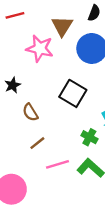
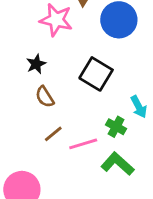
black star: (13, 85) -> (36, 64), moved
pink line: (57, 164) -> (83, 144), moved

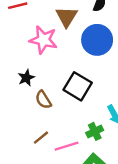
brown semicircle: (45, 97) -> (43, 100), moved
green cross: (116, 127) -> (95, 131), turned 35

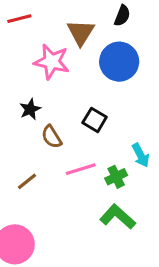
black square: (78, 86) -> (95, 120), size x0.7
brown line: (41, 138) -> (27, 181), moved
pink line: (67, 146) -> (81, 169), moved

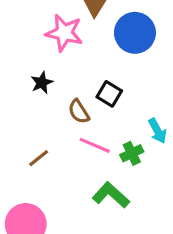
brown semicircle: (52, 137) -> (79, 112), moved
pink line: (81, 169) -> (95, 145), turned 40
green L-shape: (118, 217) -> (111, 195), moved

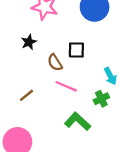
black square: (109, 94) -> (76, 50), turned -30
green cross: (132, 153) -> (101, 99), moved

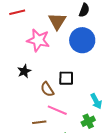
brown line: (27, 95) -> (39, 122), moved, turned 32

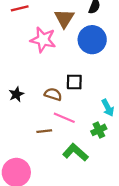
black star: (24, 71) -> (16, 94), moved
brown semicircle: (47, 89) -> (53, 94), turned 140

